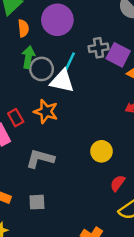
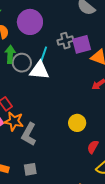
purple square: (118, 55) -> (82, 44), turned -36
orange star: (46, 111) -> (14, 121), moved
gray L-shape: (40, 159) -> (29, 134), turned -70

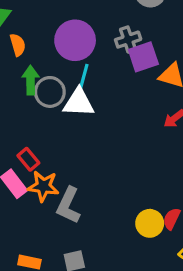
purple circle: (30, 22) -> (75, 40), moved
gray cross: (65, 41) -> (128, 40), moved
yellow circle: (77, 123) -> (150, 223), moved

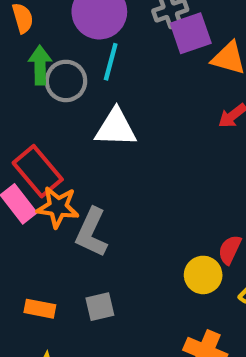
white triangle: (79, 103) -> (116, 128), moved
red rectangle: (28, 159) -> (38, 171), size x1.6
yellow circle: (150, 223) -> (203, 275), moved

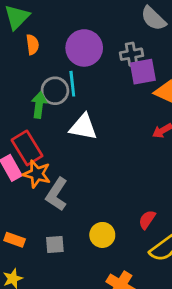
cyan line: (111, 62) -> (72, 84), moved, turned -30
green arrow: (40, 65) -> (39, 105), moved
yellow circle: (203, 275) -> (102, 235), moved

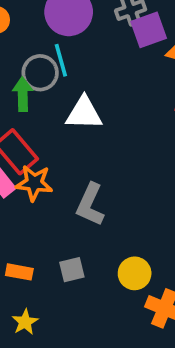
gray L-shape: (57, 194) -> (90, 205), moved
yellow circle: (102, 235) -> (135, 273), moved

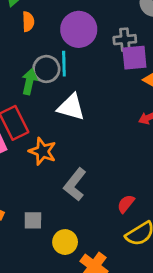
orange star: (34, 183) -> (43, 151), moved
gray L-shape: (90, 205) -> (75, 184), moved
yellow circle: (135, 273) -> (65, 242), moved

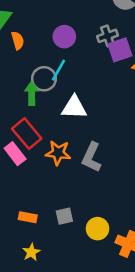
purple circle: (79, 29) -> (64, 37), size x0.7
cyan line: (64, 64) -> (58, 70), turned 45
gray L-shape: (75, 184) -> (92, 157), moved

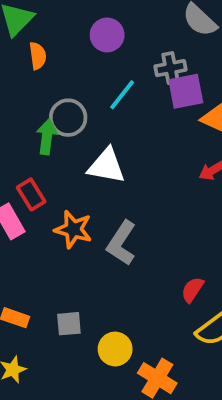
purple circle: (64, 37) -> (107, 35), moved
cyan line: (58, 70) -> (122, 95), moved
red rectangle: (27, 134) -> (31, 194), size x0.7

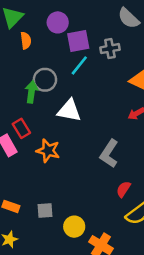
purple circle: (107, 35) -> (58, 22), moved
purple square: (186, 91) -> (78, 41), moved
gray L-shape: (121, 243) -> (109, 154), moved

